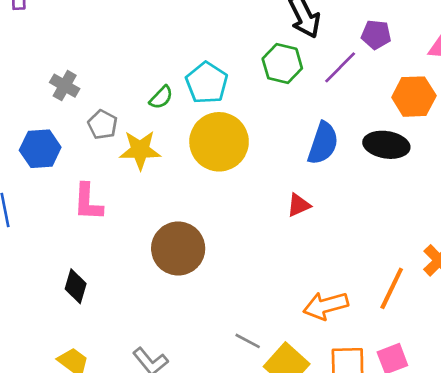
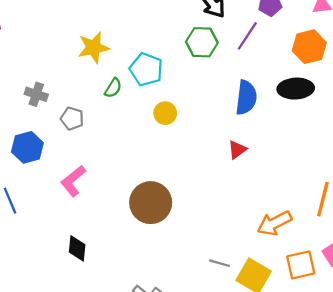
yellow circle: (219, 142) -> (165, 113), size x0.5
yellow star: (140, 150) -> (93, 47), moved
pink L-shape: (88, 202) -> (73, 181), turned 60

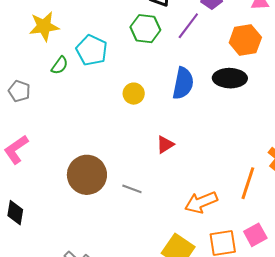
yellow circle: (165, 113) -> (134, 94), moved
red triangle: (237, 150) -> (165, 145), moved
gray line: (220, 263) -> (132, 189), moved

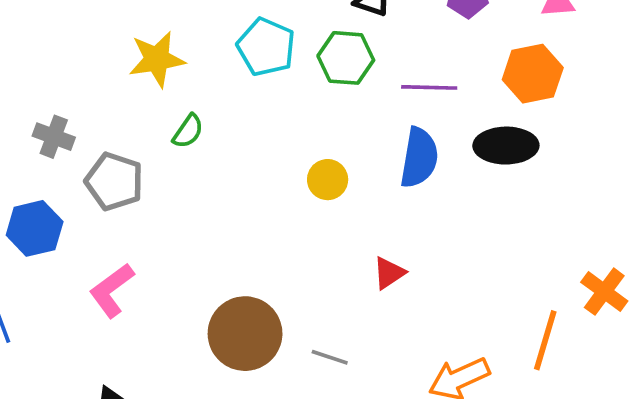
purple line: (188, 26) -> (429, 87), moved, turned 56
cyan pentagon: (92, 50) -> (266, 47), moved
gray pentagon: (19, 91) -> (114, 181), size x1.4

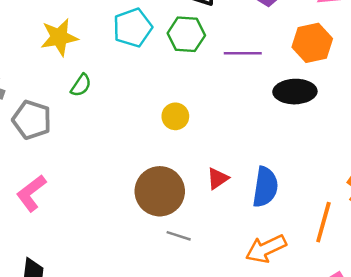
cyan pentagon: (266, 47) -> (133, 28), turned 30
blue semicircle: (419, 158) -> (265, 187), moved
brown circle: (245, 334) -> (160, 191), moved

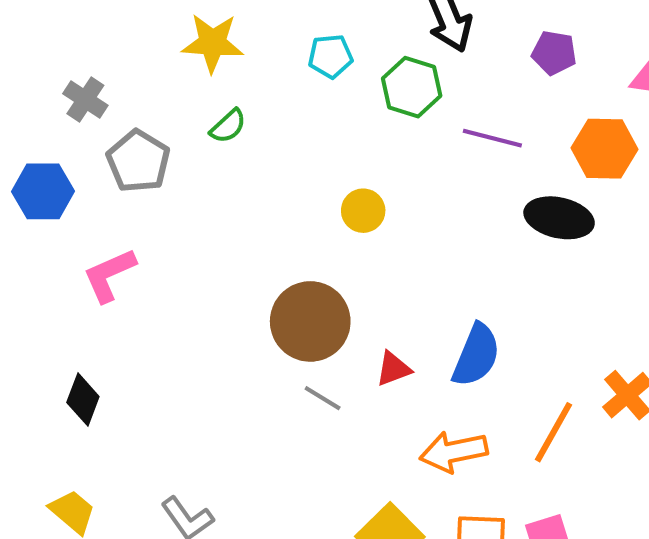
cyan pentagon: (133, 28) -> (330, 56), size x0.7
red triangle: (218, 178) -> (393, 369), moved

